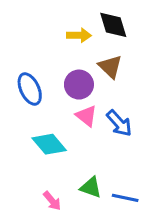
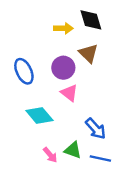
blue arrow: (119, 123) -> (96, 129), moved
pink arrow: (52, 201) -> (50, 155), moved

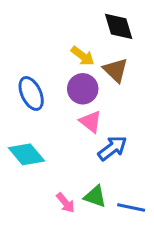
yellow arrow: (63, 28) -> (83, 56), moved, turned 36
cyan diamond: (39, 115) -> (26, 154), moved
blue arrow: (96, 129) -> (112, 148), moved, turned -85

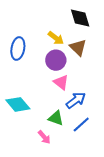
blue ellipse: (31, 93) -> (18, 49), moved, turned 35
green triangle: (95, 197) -> (56, 118), moved
blue line: (131, 207) -> (81, 124), moved, turned -54

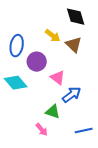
purple circle: (56, 60) -> (37, 62), moved
cyan diamond: (18, 104) -> (16, 83), moved
blue line: (81, 124) -> (84, 131), moved, turned 30

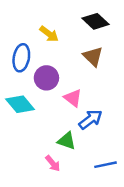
black diamond: (76, 17) -> (95, 21), turned -30
yellow arrow: (53, 36) -> (49, 34), moved

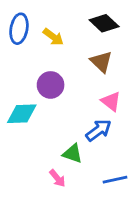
blue ellipse: (21, 58) -> (19, 29), moved
pink triangle: (73, 98) -> (111, 101), moved
cyan diamond: (20, 104) -> (22, 114), turned -52

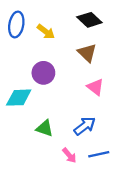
blue arrow: (99, 130) -> (85, 126), moved
green triangle: (72, 154) -> (45, 128), moved
pink arrow: (57, 178) -> (69, 155), moved

